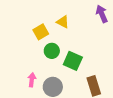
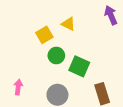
pink arrow: (32, 80) -> (18, 87), moved

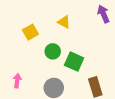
yellow square: (44, 35) -> (30, 32), moved

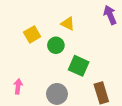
green circle: (53, 51) -> (56, 45), moved

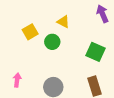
green square: (79, 66) -> (95, 52), moved

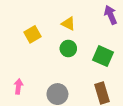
green circle: (52, 42) -> (68, 48), moved

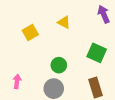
green circle: (68, 48) -> (59, 65), moved

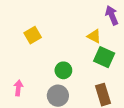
yellow triangle: (64, 22) -> (94, 36), moved

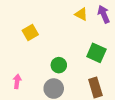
yellow triangle: (94, 36) -> (81, 14), moved

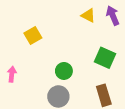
pink arrow: (17, 81) -> (12, 74), moved

